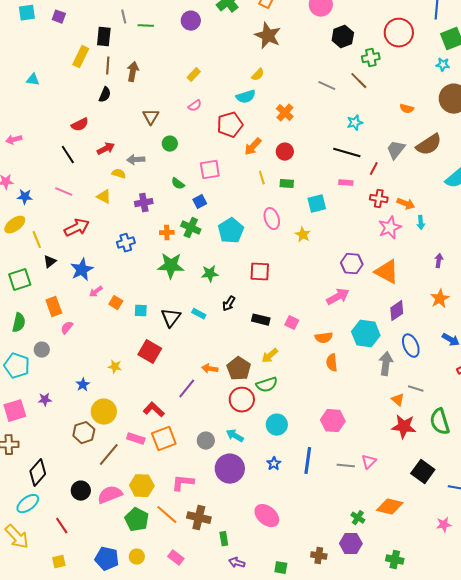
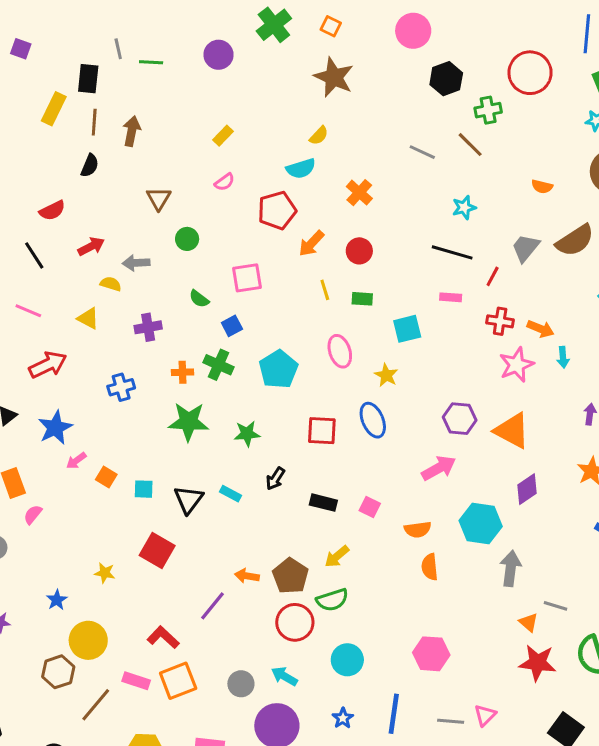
blue ellipse: (411, 346) -> (373, 420), moved

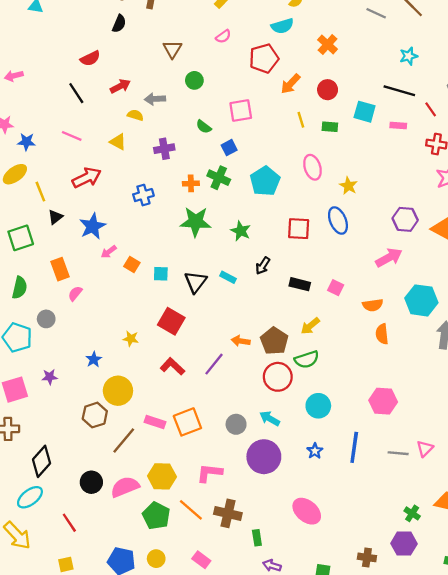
red line: (493, 276) -> (431, 109), turned -63
cyan square: (407, 329) -> (365, 112), moved, turned 30
green star: (247, 434) -> (241, 231), turned 30
red L-shape: (163, 637) -> (172, 366), moved

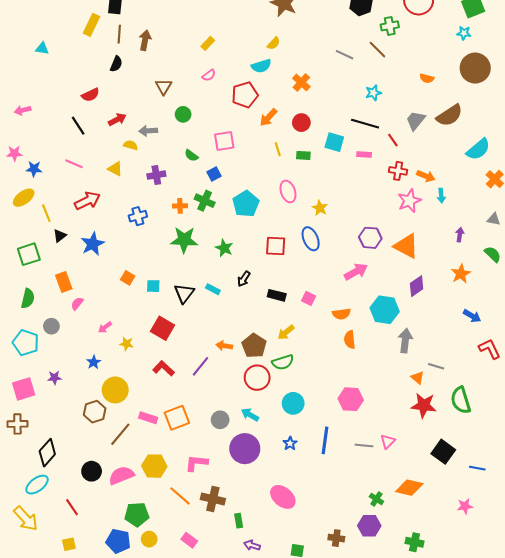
pink arrow: (109, 252) -> (105, 327), moved
green pentagon: (156, 516) -> (137, 514), moved, turned -30

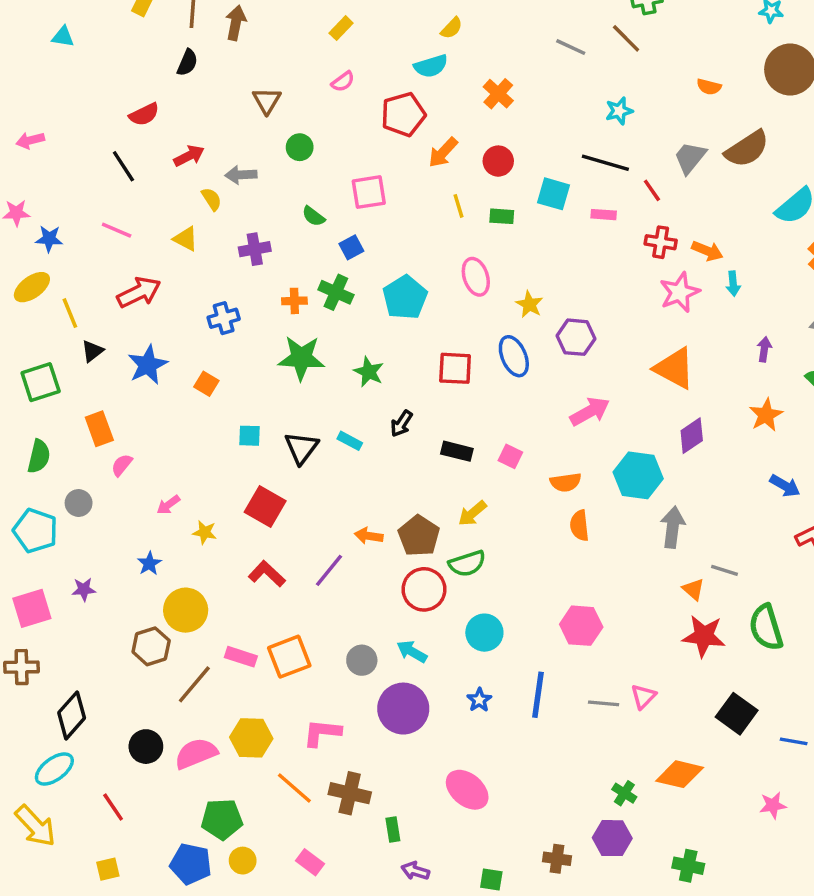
yellow semicircle: (131, 145) -> (212, 199), turned 40
purple hexagon: (370, 238) -> (576, 337), moved
orange square: (128, 278) -> (206, 384), moved

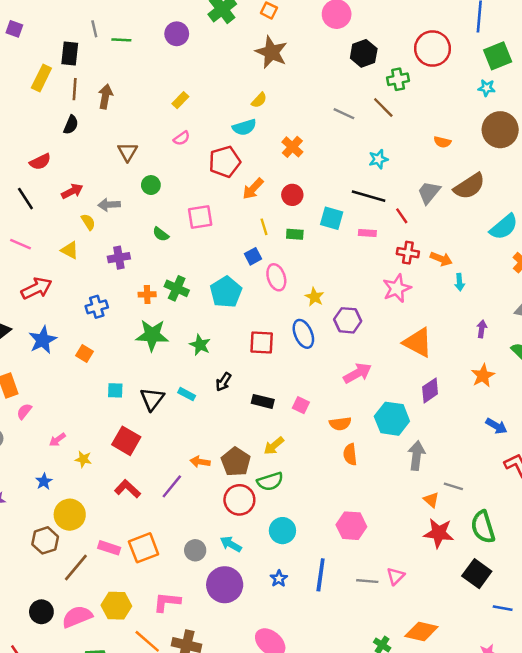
blue square: (351, 247) -> (253, 256), moved
pink star: (680, 292) -> (397, 288), moved
black square: (737, 714) -> (477, 574), moved

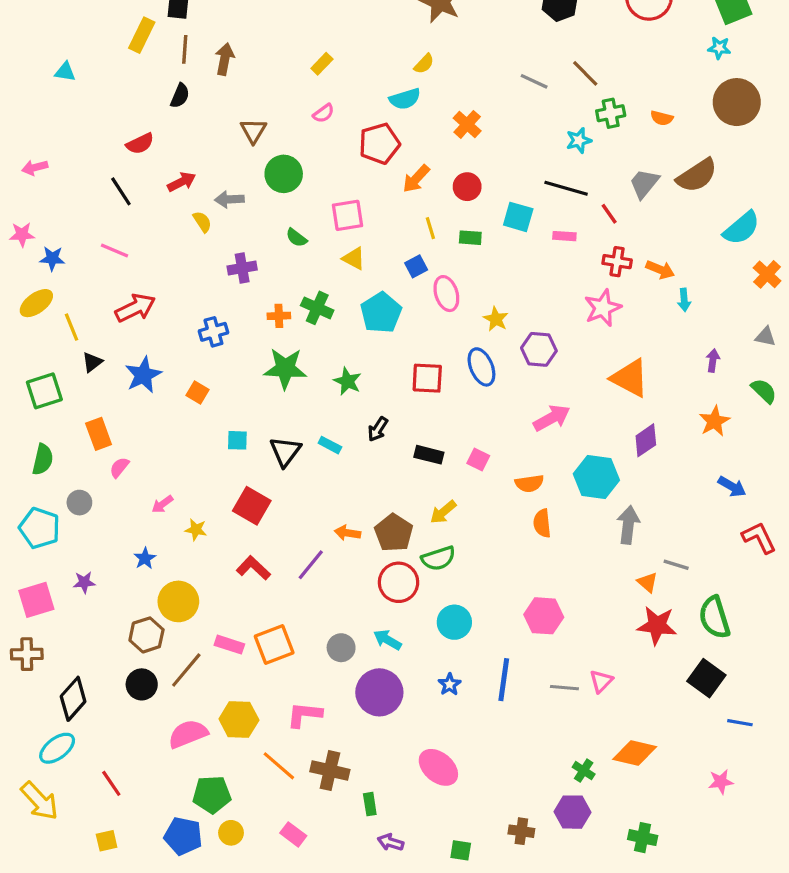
green cross: (398, 79) -> (611, 113), moved
green circle: (151, 185) -> (284, 174), size x1.5
yellow triangle: (70, 250) -> (354, 258), moved
black circle: (41, 612) -> (142, 684), moved

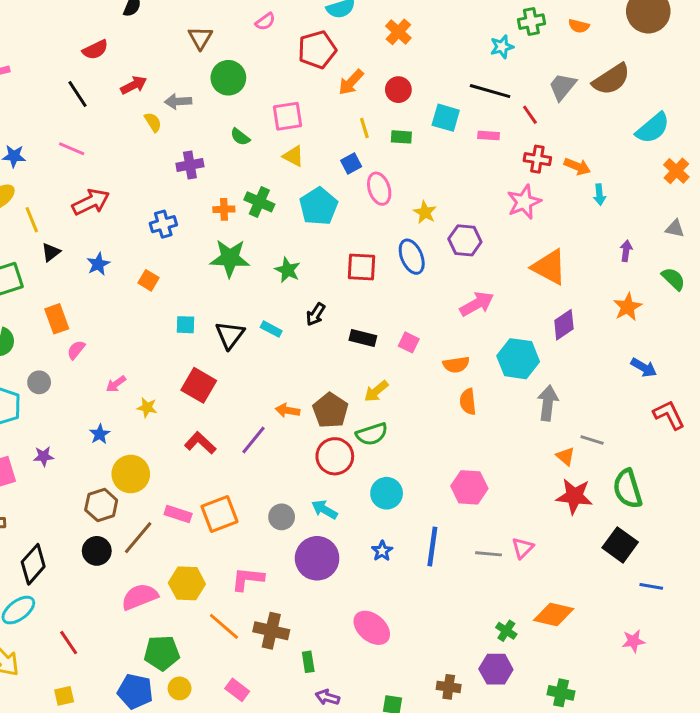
blue star: (143, 375) -> (98, 264), size x0.7

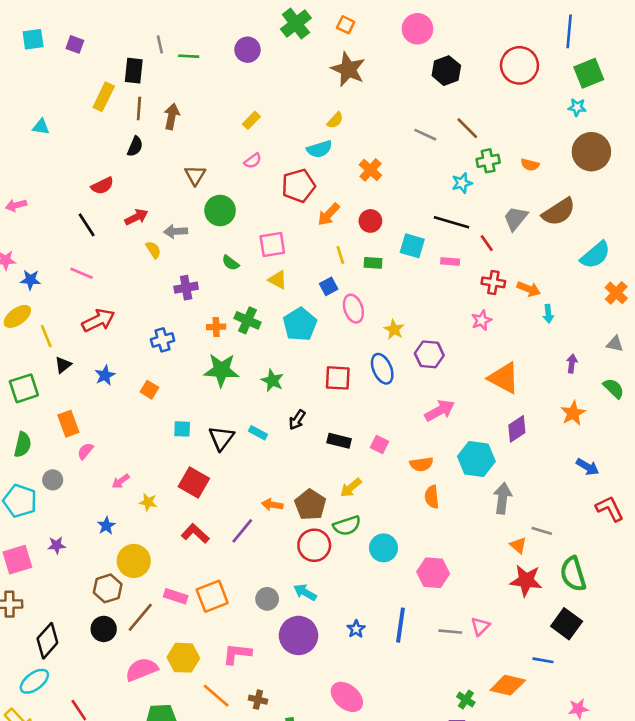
pink star: (524, 202) -> (482, 320), size x0.7
cyan circle: (387, 493) -> (383, 548), moved
blue line: (651, 586) -> (543, 660), moved
brown cross: (271, 631) -> (258, 700), size x0.6

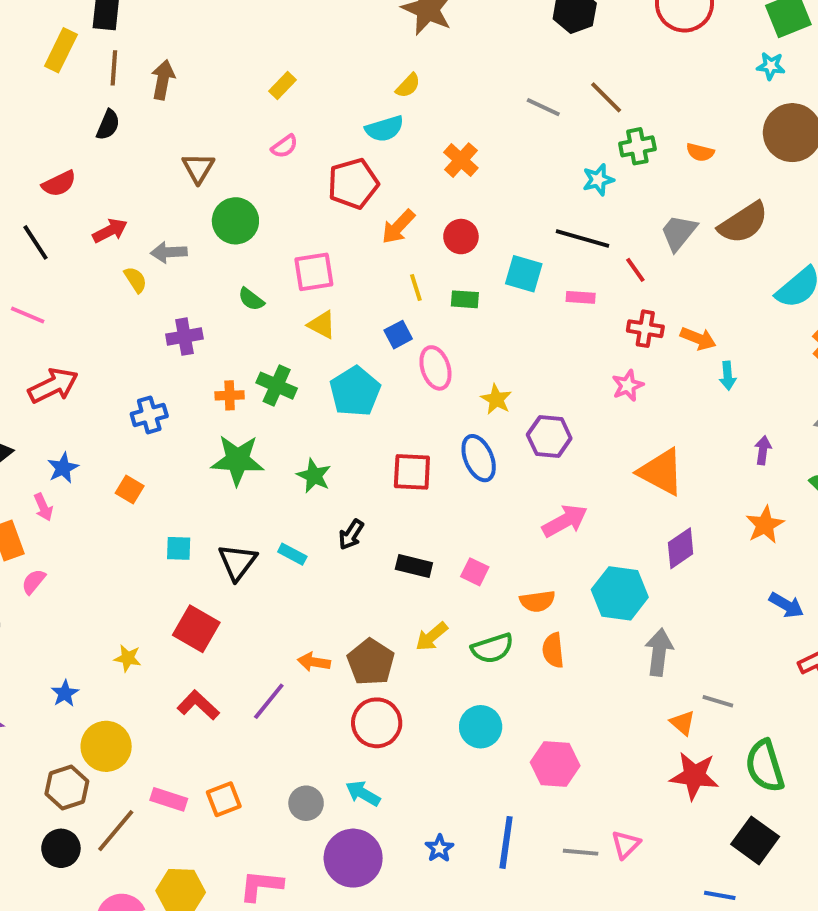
pink arrow: (121, 481) -> (43, 507), moved, turned -78
green semicircle: (347, 526) -> (492, 648), moved
orange square: (212, 596) -> (224, 799), size x0.7

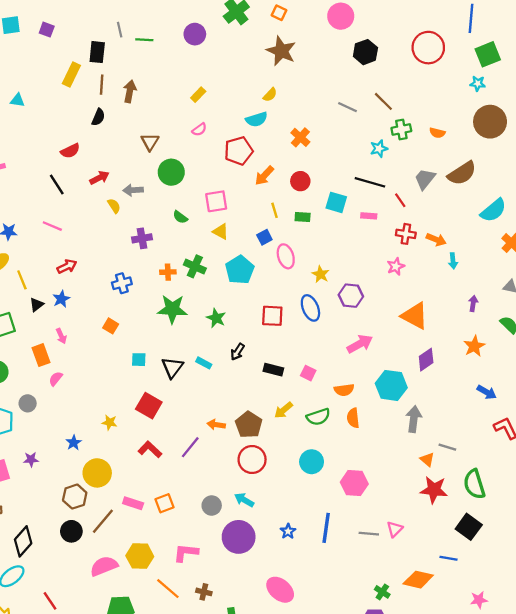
red arrow: (53, 386) -> (67, 266), size x0.7
blue star: (63, 468) -> (61, 299), moved

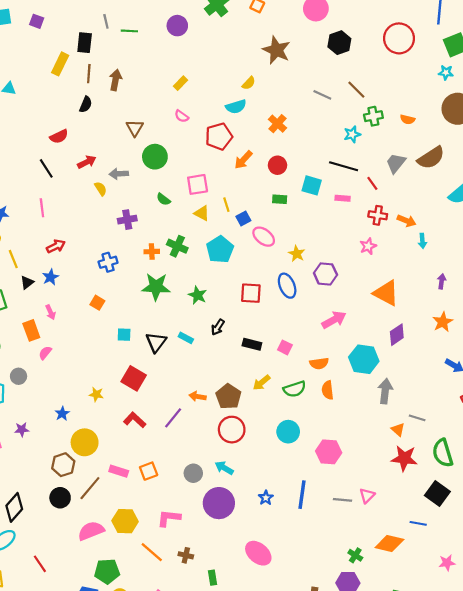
brown star: (281, 51) -> (276, 50), moved
pink semicircle: (199, 130) -> (182, 116), turned 72
yellow line: (275, 210) -> (226, 205), moved
pink line: (52, 226) -> (42, 208), turned 60
pink ellipse: (286, 256) -> (264, 237), turned -35

